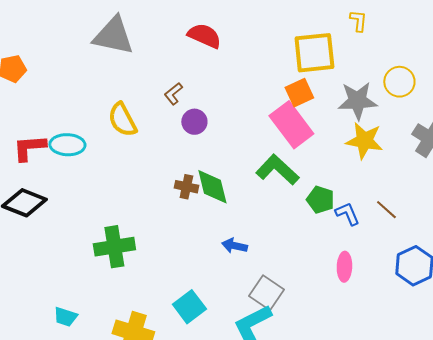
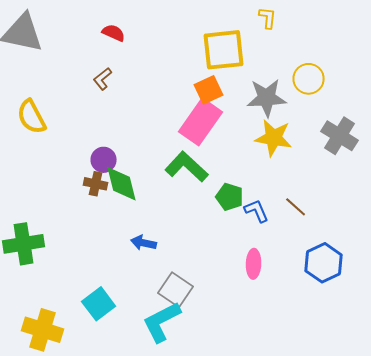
red semicircle: (204, 36) -> (114, 33), size x0.7
brown L-shape: (173, 94) -> (103, 79), moved
purple circle: (194, 122) -> (104, 160), moved
pink rectangle: (291, 125) -> (201, 122), turned 72

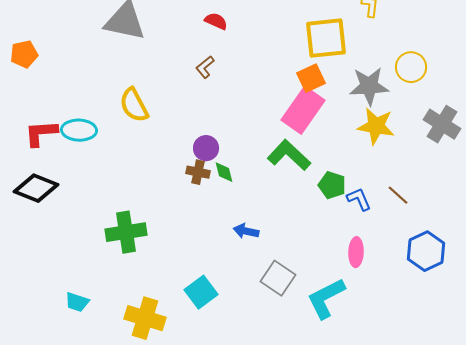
green diamond: (122, 184) -> (224, 172), size x0.6
cyan L-shape: (162, 322) -> (326, 298), moved

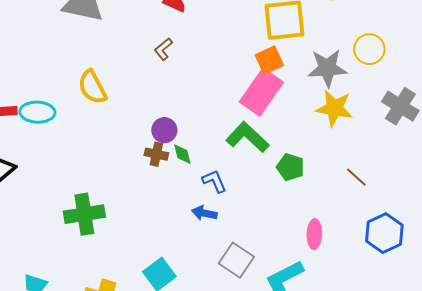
blue L-shape: (359, 199) -> (214, 181), moved

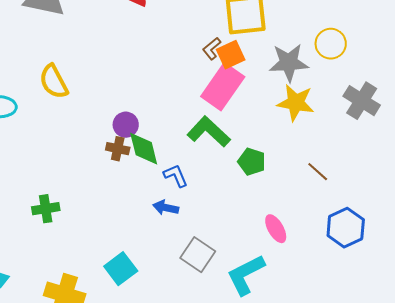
brown L-shape: (163, 49) -> (212, 49), moved
green diamond: (182, 154) -> (144, 149), size x1.6
green cross: (84, 214) -> (46, 209), size x0.7
pink ellipse: (314, 234) -> (276, 229), turned -32

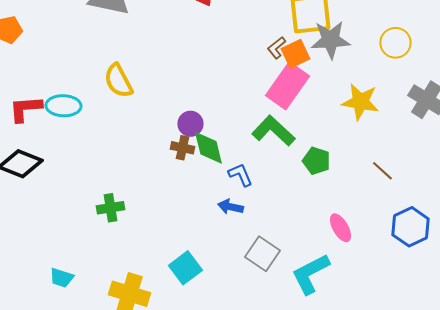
gray star: (289, 63) -> (330, 40), moved

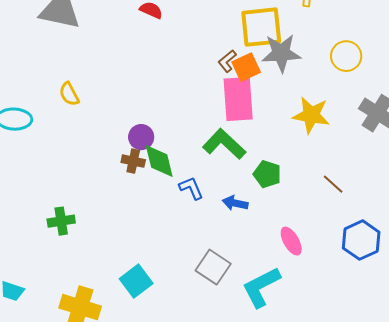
yellow semicircle: (118, 81) -> (69, 94), size x0.7
pink rectangle: (287, 86) -> (238, 99), turned -39
blue arrow: (230, 207) -> (235, 203), moved

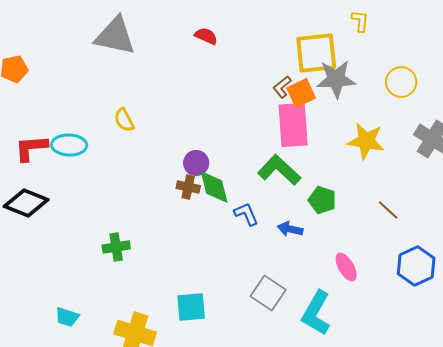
cyan square: (136, 281) -> (191, 307), turned 32
cyan L-shape: (261, 287) -> (316, 313), turned -33

